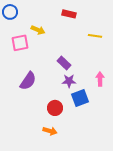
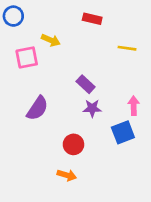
blue square: (80, 98) -> (123, 132), moved

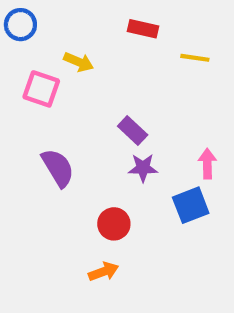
yellow line: (127, 48) -> (195, 58), moved
pink square: (27, 57) -> (41, 89), turned 30
purple semicircle: (37, 108) -> (58, 168), turned -65
orange arrow: (67, 175) -> (104, 272), turned -36

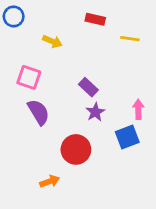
pink square: (41, 89) -> (29, 77), moved
purple star: (143, 168) -> (95, 112), turned -30
red circle: (114, 224) -> (76, 149), size x1.4
orange arrow: (104, 272) -> (50, 181), moved

